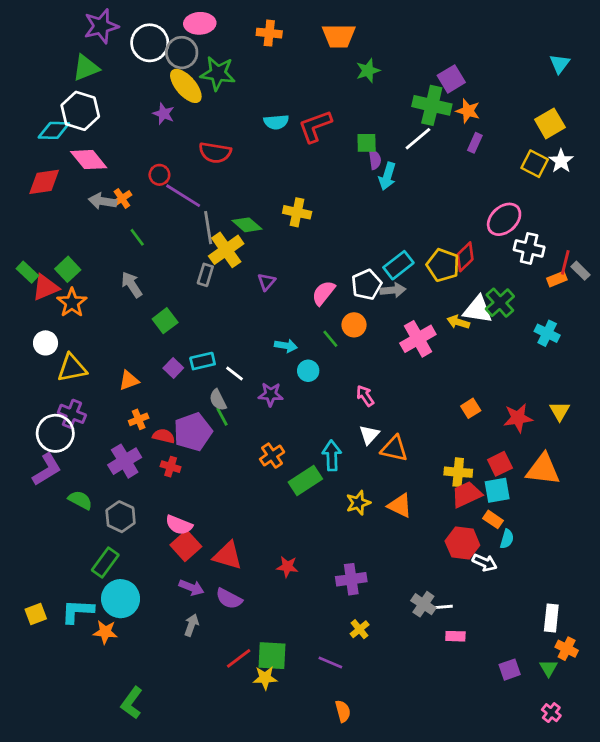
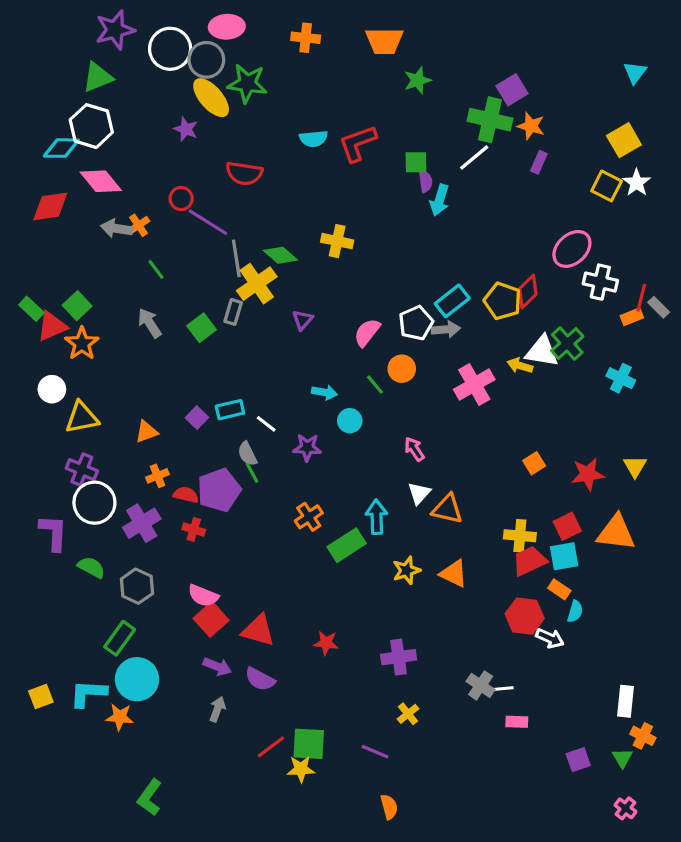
green square: (165, 321) -> (202, 328), moved
white circle: (55, 433) -> (94, 503), moved
purple L-shape: (47, 469) -> (53, 533), turned -56

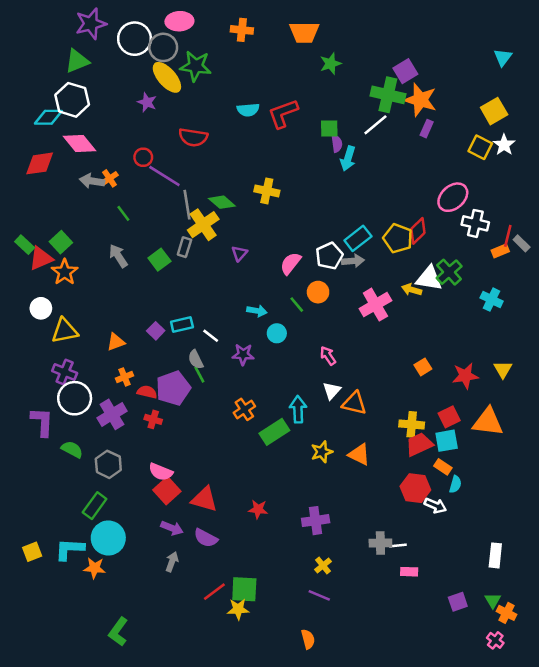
orange star: (531, 126) -> (420, 100), size x1.5
gray cross: (481, 685) -> (380, 543), turned -35
orange cross: (643, 736) -> (507, 613), moved
purple line: (375, 752) -> (319, 595), moved

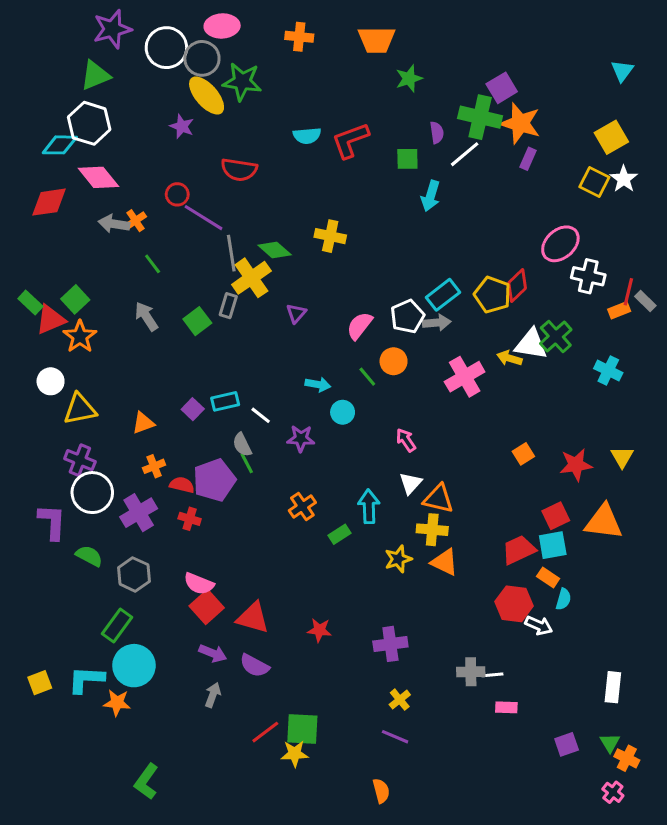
purple semicircle: (337, 144) -> (437, 133), moved
yellow cross: (412, 424) -> (432, 530), moved
green rectangle: (274, 432) -> (339, 534), size x0.6

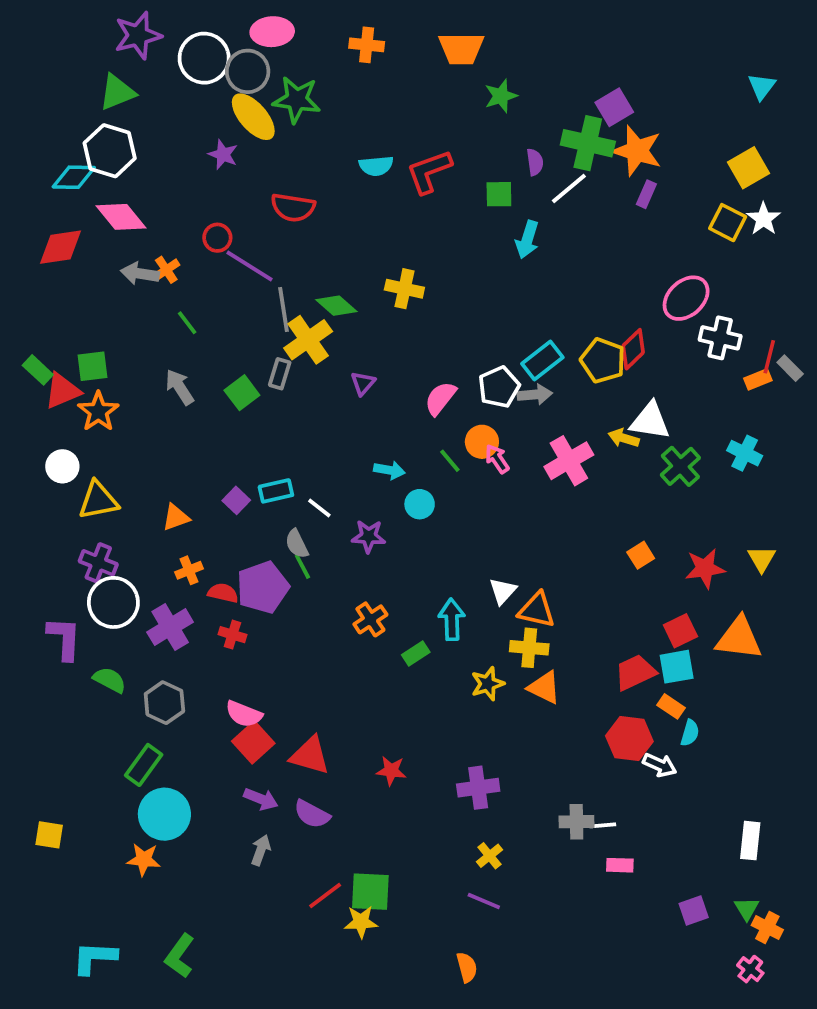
green square: (75, 299) -> (93, 366), turned 36
green cross: (556, 337) -> (680, 466), moved
pink arrow: (406, 440) -> (497, 459), moved
cyan L-shape: (86, 680) -> (94, 958), moved
yellow square: (40, 683) -> (49, 835), turned 30

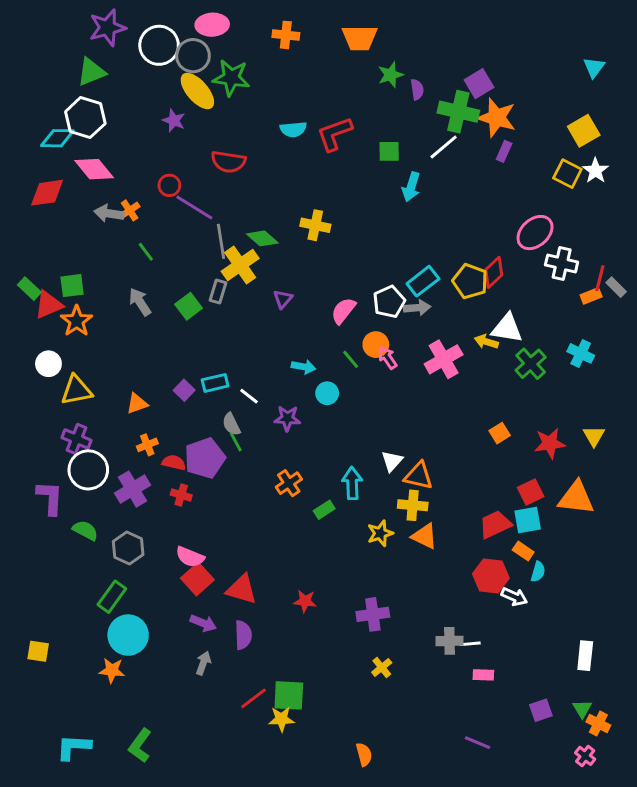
purple semicircle: (535, 162) -> (417, 90), moved
purple semicircle: (312, 814) -> (243, 635), turned -120
purple line: (484, 901) -> (478, 743), moved

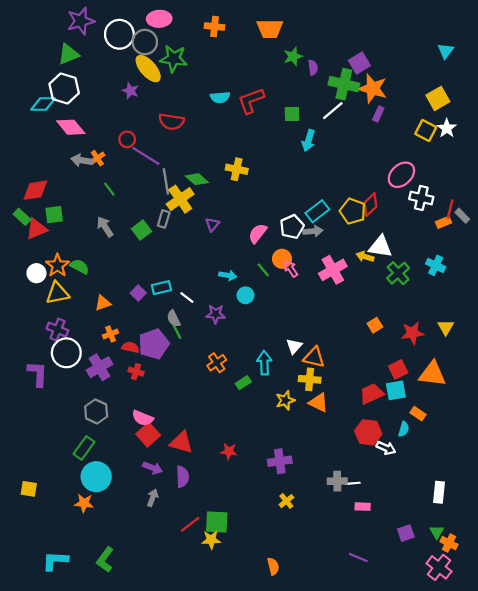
red diamond: (47, 193) -> (35, 190), moved
orange star: (77, 321) -> (57, 265), moved
green semicircle: (85, 530) -> (80, 267), moved
orange rectangle: (523, 551) -> (418, 414), moved
pink cross: (585, 756) -> (439, 567), size x1.6

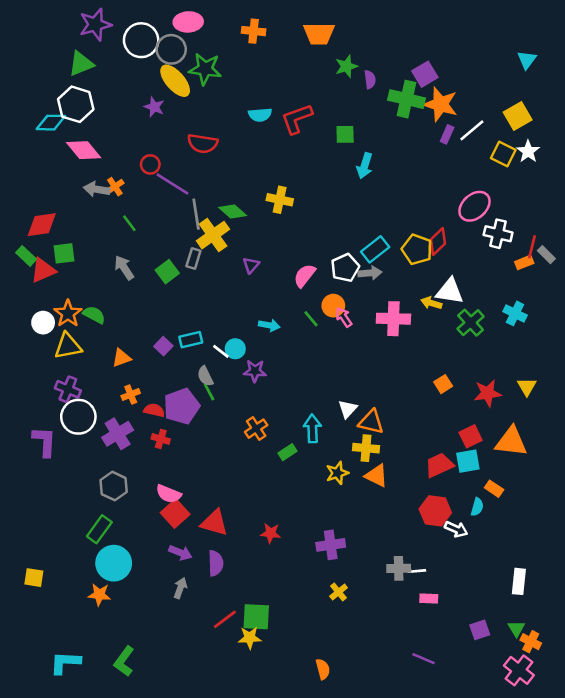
white line: (333, 111) -> (472, 130), moved
pink cross: (333, 270) -> (393, 319), turned 32
cyan circle: (245, 295) -> (235, 349), moved

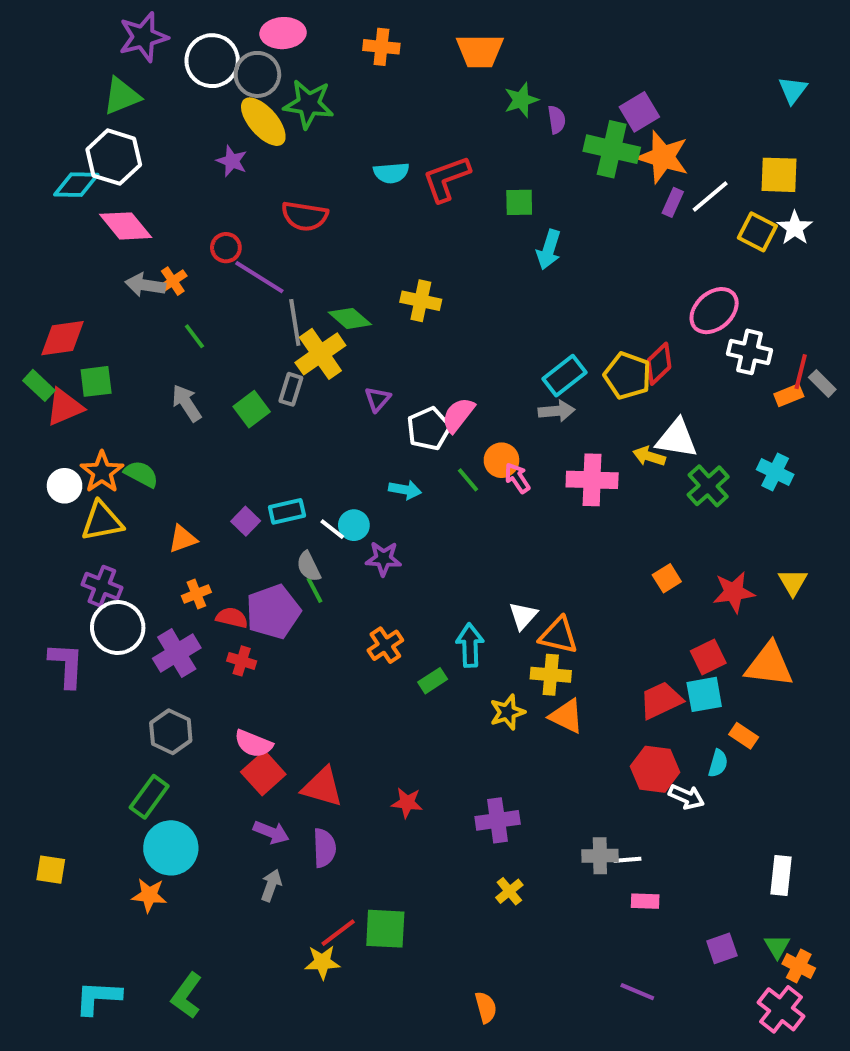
yellow square: (518, 116) -> (779, 175), turned 32
white pentagon: (345, 268) -> (429, 429), moved
yellow star: (250, 638) -> (322, 962), moved

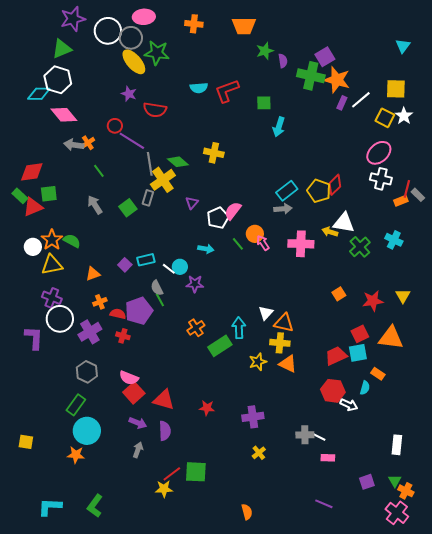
purple star: (232, 161) -> (129, 94), moved
pink ellipse: (714, 311) -> (379, 153), moved
green rectangle: (433, 681) -> (220, 346), size x1.6
white line: (627, 860) -> (319, 437), turned 32

